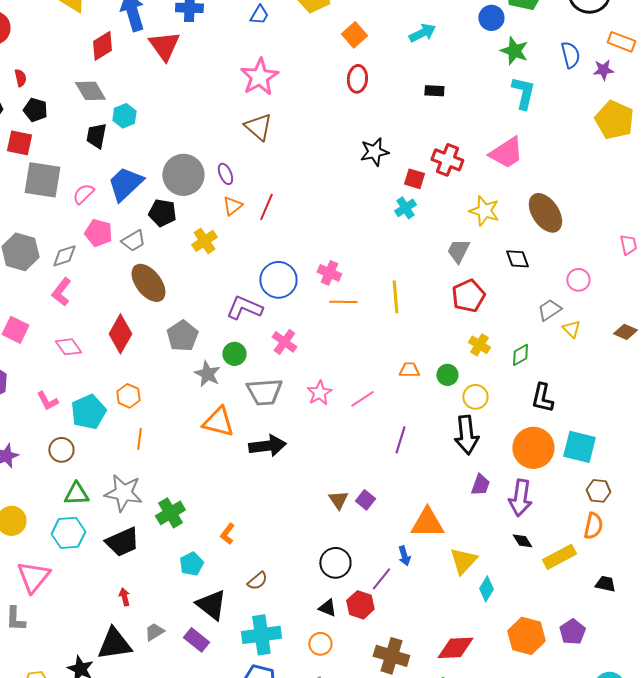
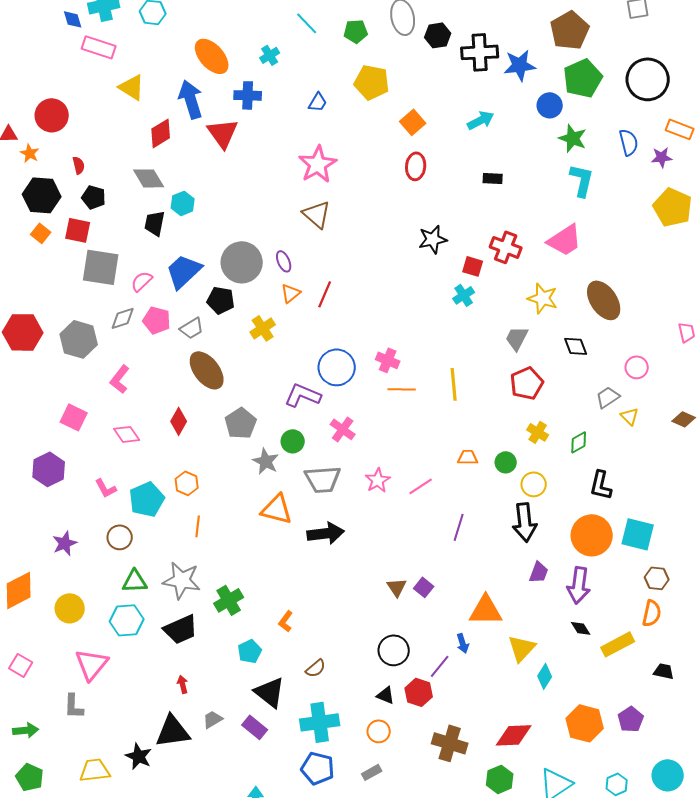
gray diamond: (64, 256) -> (123, 318), moved
red diamond: (120, 334) -> (179, 421), size x0.7

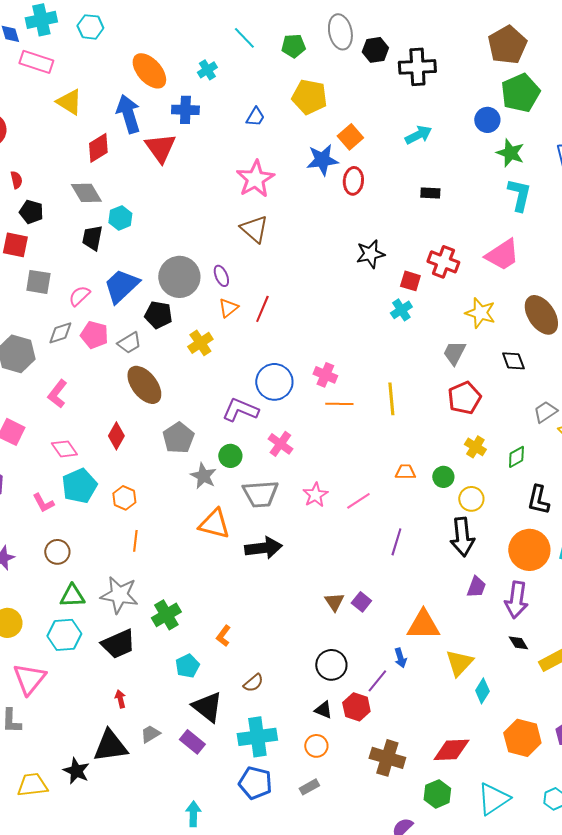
blue star: (520, 65) -> (322, 160), moved
gray square: (101, 267) -> (38, 282), size x0.7
cyan pentagon: (147, 499) -> (79, 486), moved

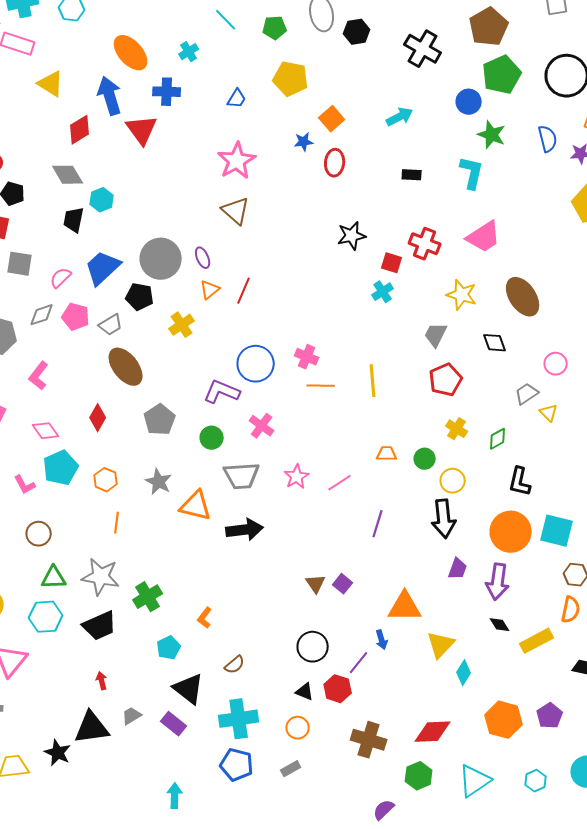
black cross: (417, 67) -> (423, 49), moved, turned 33
blue star: (322, 160) -> (304, 142), size x0.6
cyan L-shape: (519, 195) -> (472, 173), moved
gray star: (203, 476) -> (159, 482), moved

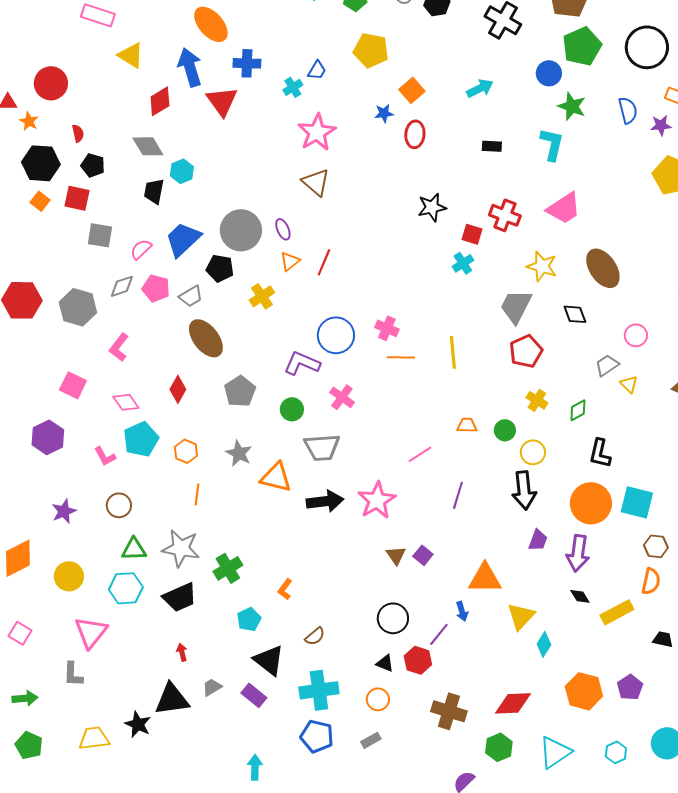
cyan cross: (189, 52) -> (293, 87), moved
gray trapezoid: (436, 335) -> (516, 306), size x1.4
pink star: (297, 477) -> (377, 500), moved, size x1.5

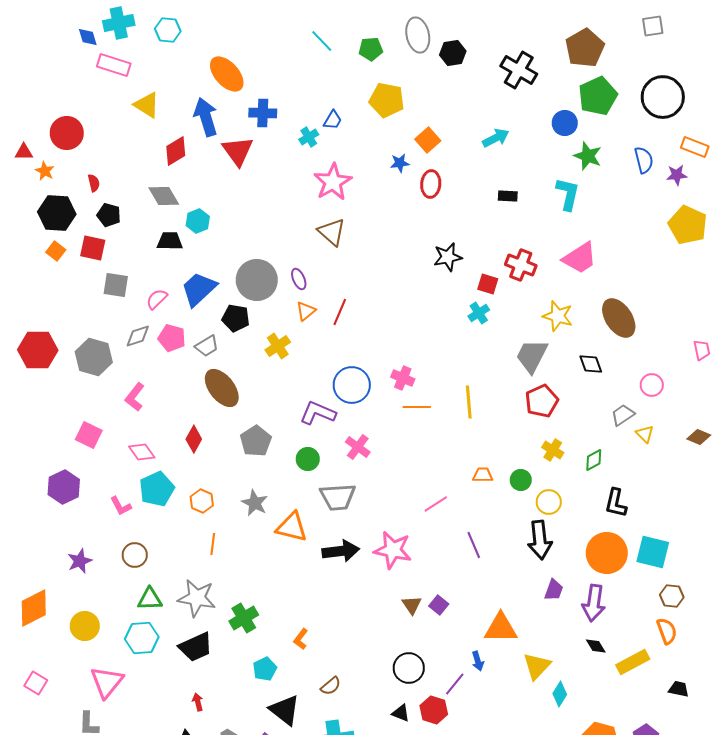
black trapezoid: (154, 191) -> (170, 241), turned 80
purple line: (458, 495) -> (474, 545), turned -40
pink star: (377, 500) -> (393, 550), turned -30
orange semicircle: (651, 581) -> (667, 631), turned -32

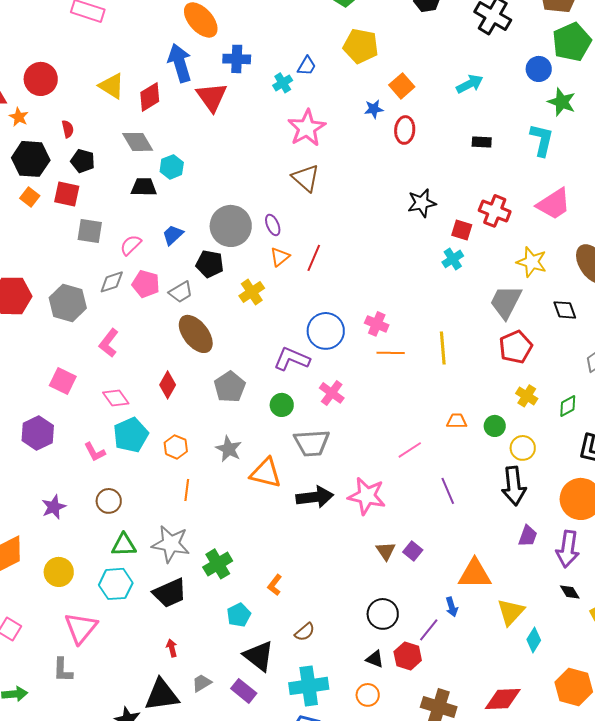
yellow triangle: (147, 105) -> (112, 86), moved
blue trapezoid: (199, 289) -> (173, 235), size x0.6

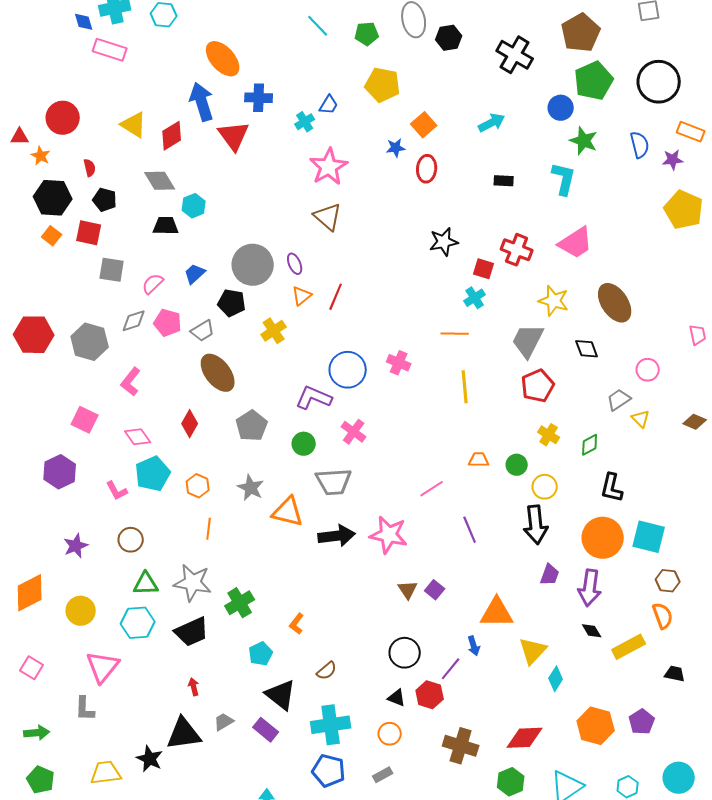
orange line: (391, 353) -> (455, 334), moved

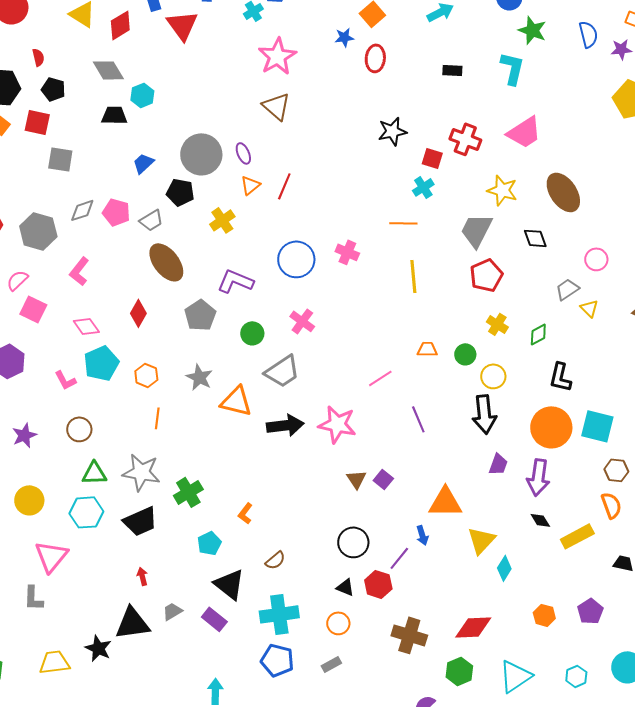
pink semicircle: (153, 284) -> (17, 280), moved
purple L-shape: (314, 398) -> (235, 281), moved
gray trapezoid: (334, 482) -> (282, 371), turned -30
orange hexagon: (596, 726) -> (544, 615), size x0.6

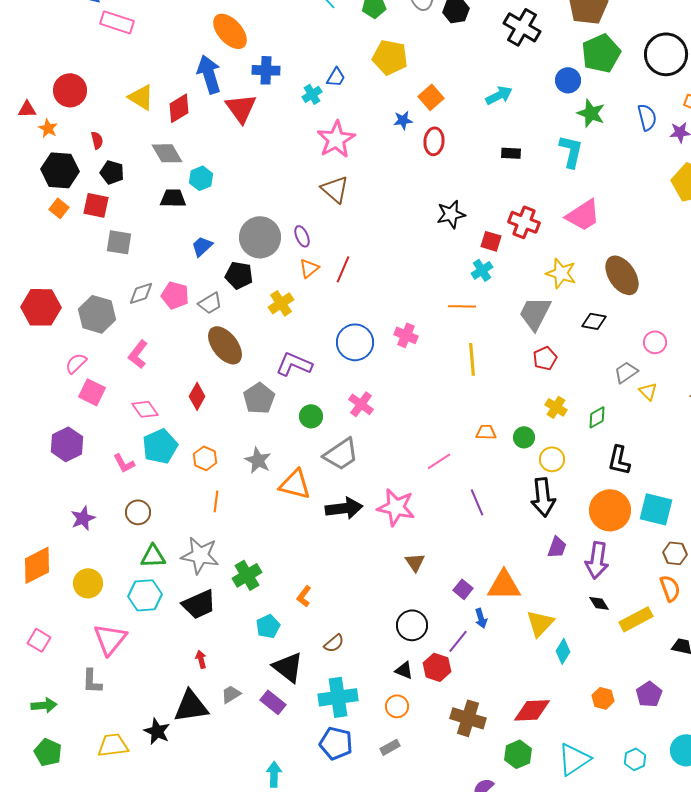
black diamond: (535, 238) -> (594, 321), turned -60
red pentagon: (486, 275) -> (545, 358), size x0.7
purple square: (383, 479) -> (463, 589), moved

